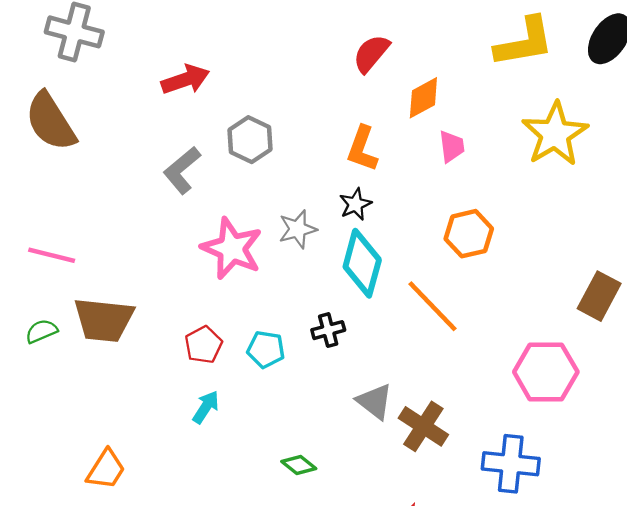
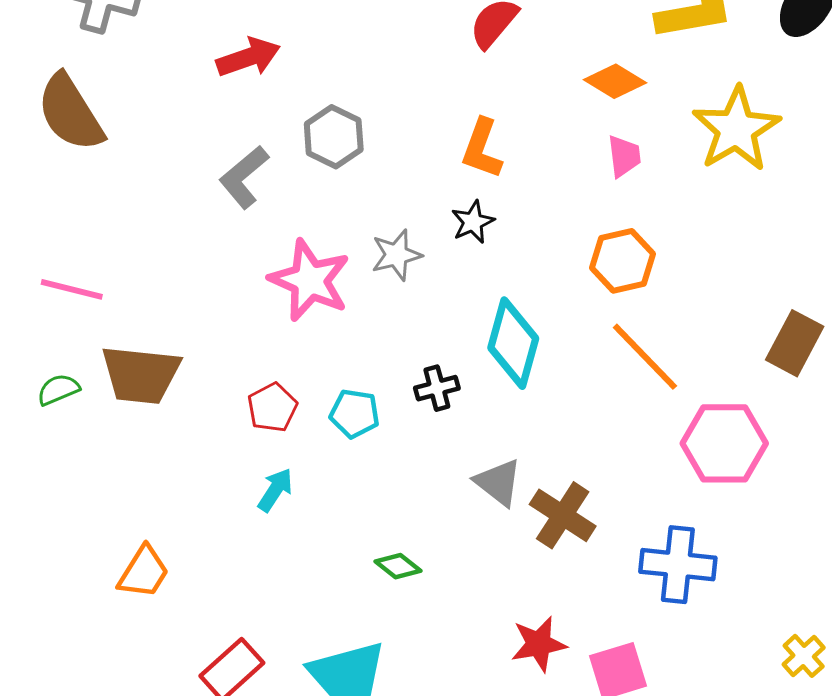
orange diamond: (423, 98) -> (615, 81), moved, turned 60
pink trapezoid: (452, 146) -> (624, 156), moved
cyan diamond: (362, 263) -> (513, 343), moved
orange line: (432, 306) -> (645, 357), moved

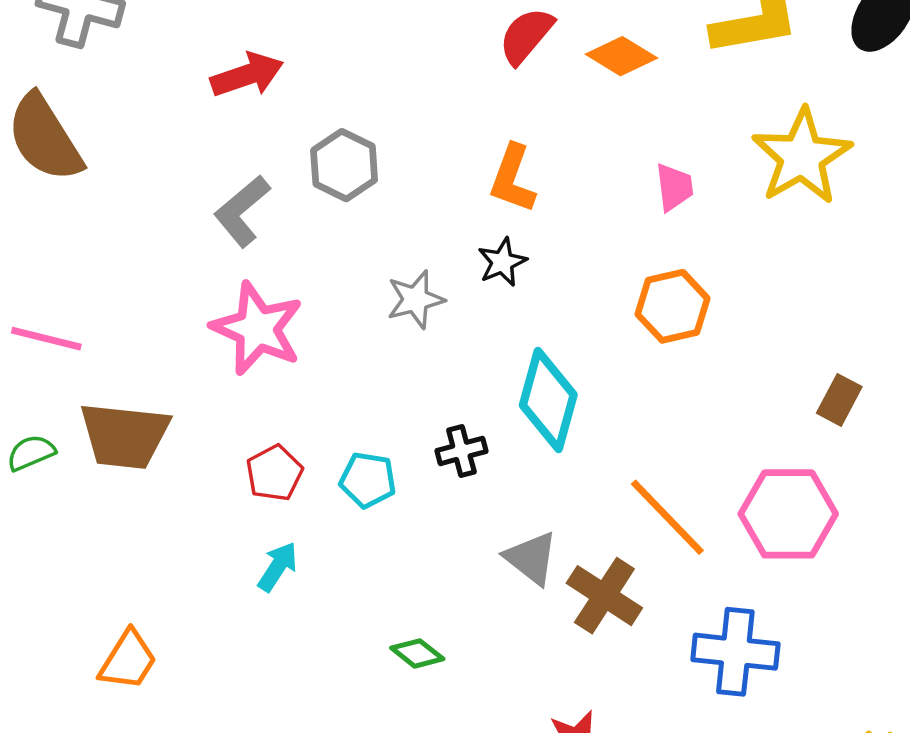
orange diamond: (615, 81) -> (621, 56), moved
pink star: (310, 280) -> (257, 328), moved
brown rectangle: (795, 343) -> (839, 400), moved, size x0.7
orange line: (645, 357) -> (667, 517), moved

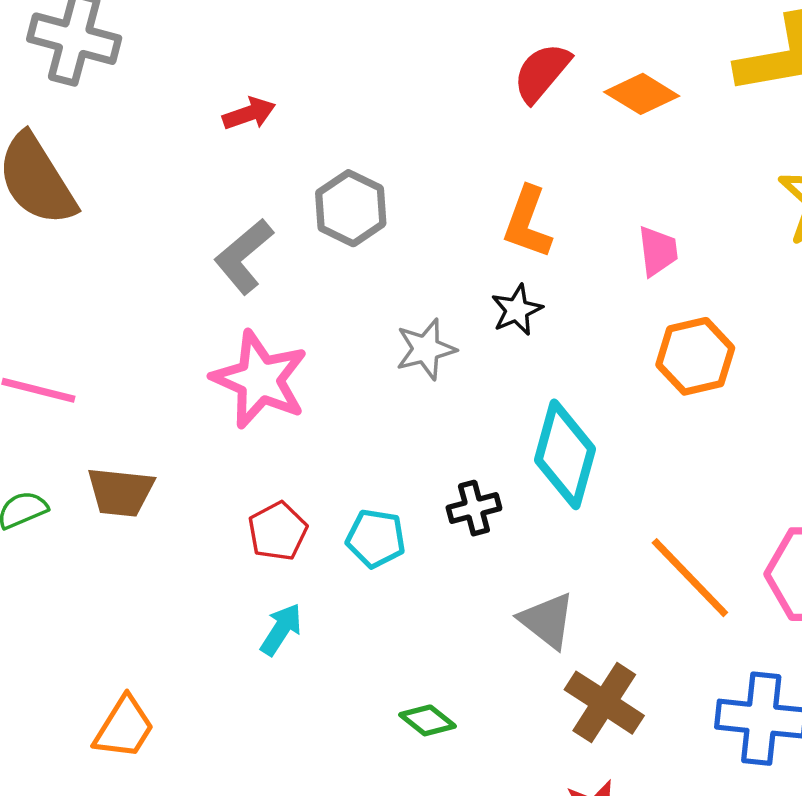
red arrow: (247, 75) -> (249, 114), size x0.7
pink trapezoid: (674, 187) -> (658, 251), moved
brown trapezoid: (125, 436) -> (121, 492), size x0.7
brown cross: (604, 596) -> (604, 703), moved

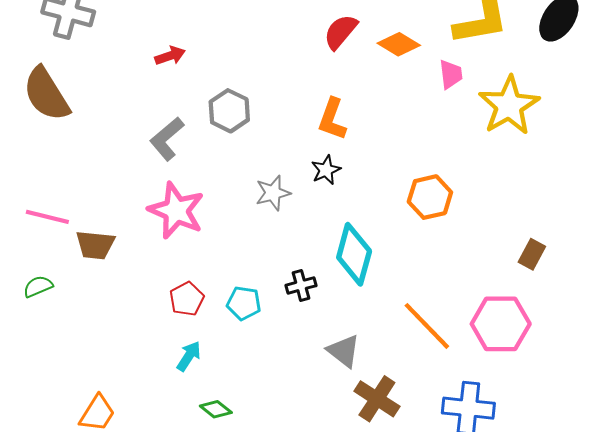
pink trapezoid: (658, 251) -> (451, 74), moved
brown trapezoid: (121, 492) -> (95, 245), moved
green diamond: (428, 720) -> (216, 409), moved

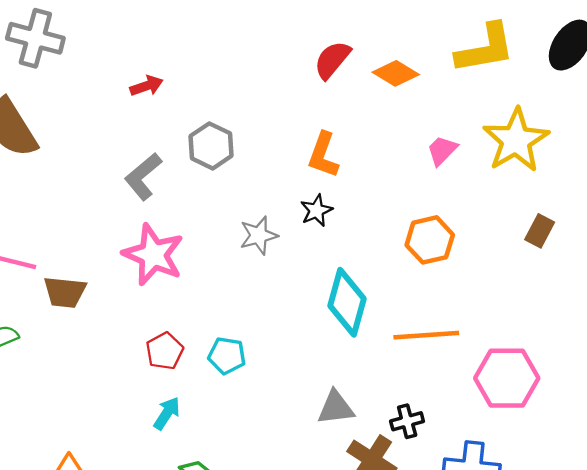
pink trapezoid: (451, 74) -> (442, 150), moved, turned -128
brown rectangle: (532, 254) -> (540, 231), moved
black cross: (301, 285) -> (407, 421), moved
orange line: (427, 326) -> (426, 335), moved, turned -50
gray triangle: (344, 351) -> (336, 408), turned -45

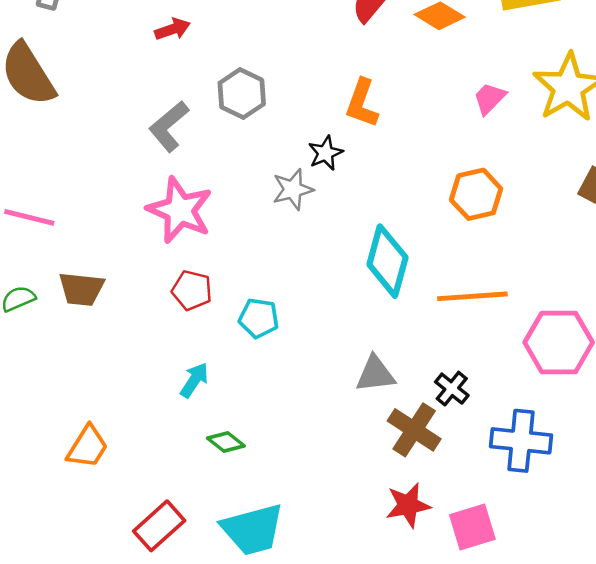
black star: (316, 211) -> (325, 153), moved
brown trapezoid: (65, 292) -> (81, 289), moved
red pentagon: (165, 351) -> (192, 290), moved, turned -30
black cross: (407, 421) -> (452, 389), turned -36

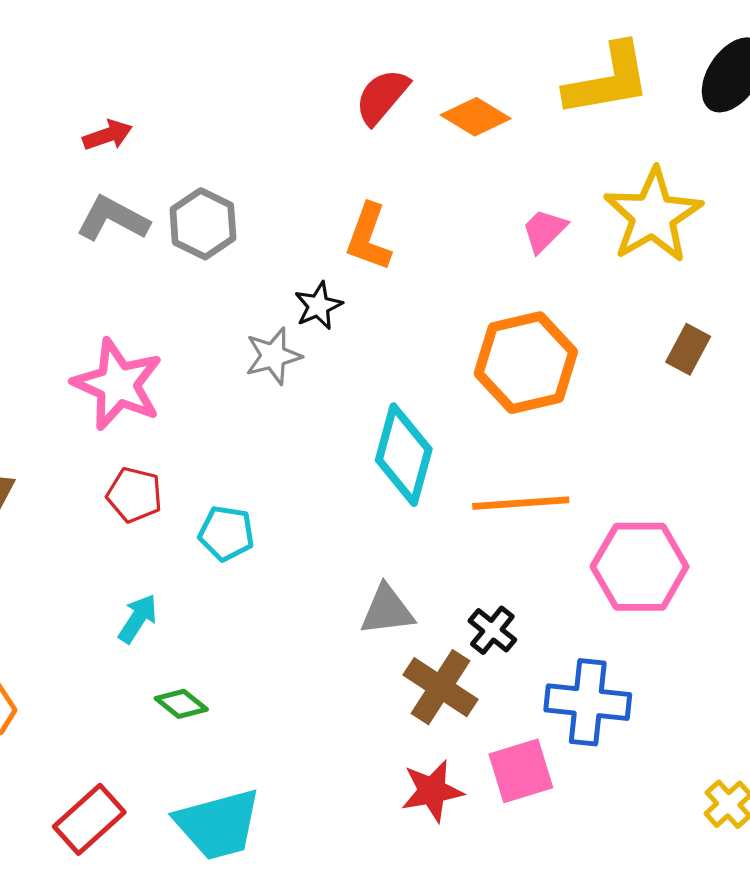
gray L-shape: (169, 126) -> (113, 219), moved, turned 68
orange hexagon: (476, 194) -> (526, 363), size x1.4
pink square: (472, 527) -> (521, 771), moved

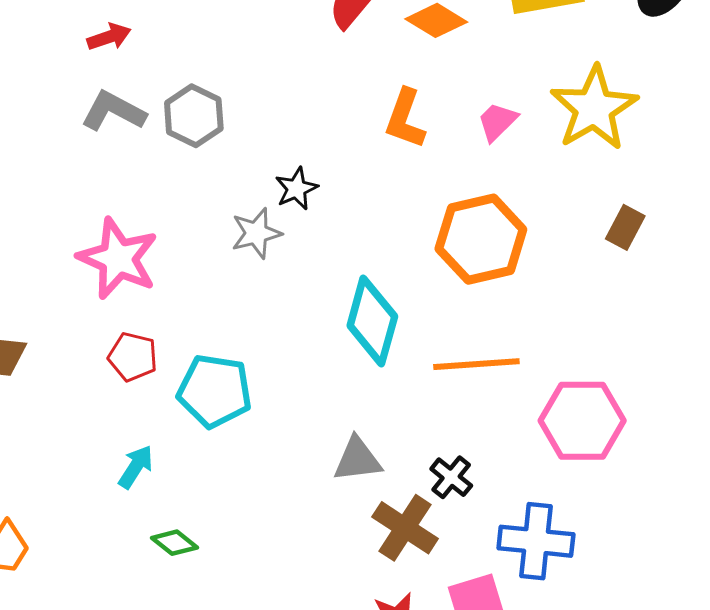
orange L-shape: (369, 237) -> (405, 119), moved
cyan pentagon: (226, 533) -> (215, 391), size x1.5

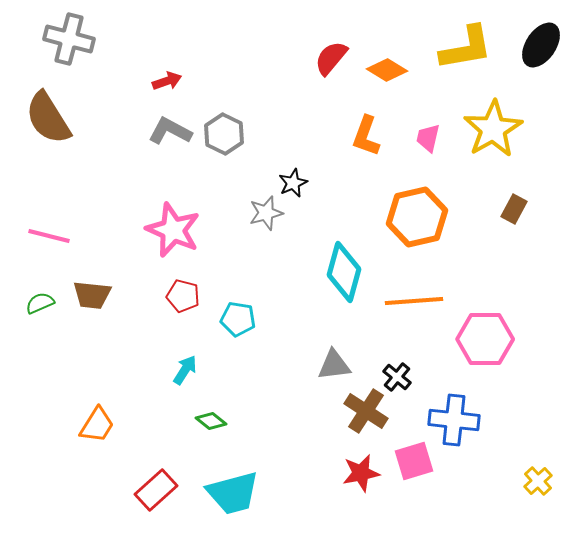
pink trapezoid: (497, 122) -> (428, 138), turned -32
cyan pentagon: (215, 391) -> (238, 319), size x0.7

